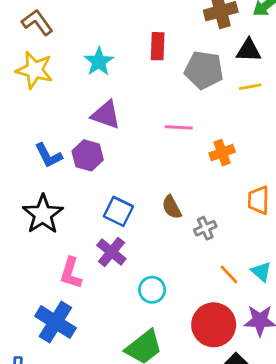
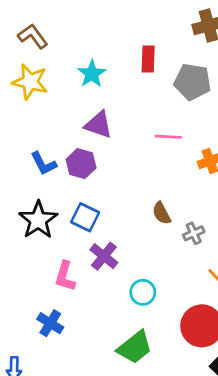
blue square: (118, 211) -> (85, 217), moved
blue cross: (55, 322) -> (50, 323), size x0.7

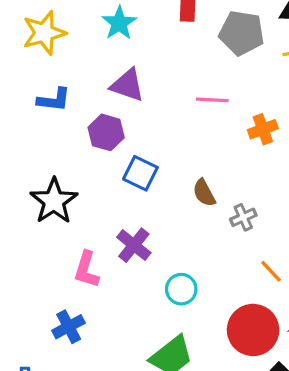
yellow star: (30, 82) -> (44, 33), turned -30
blue L-shape: (44, 164) -> (54, 100), moved, turned -56
blue square: (85, 217) -> (140, 173), moved
blue cross: (50, 323) -> (69, 327), turned 30

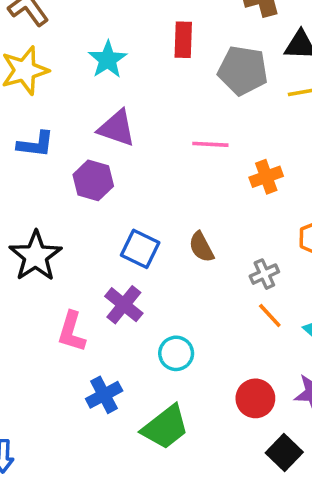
blue square: (140, 173) -> (140, 249), moved
gray cross: (243, 217) -> (264, 274), moved
orange line: (271, 271) -> (270, 316), moved
blue cross: (69, 327) -> (104, 395), moved
red circle: (253, 330) -> (255, 398), size x0.7

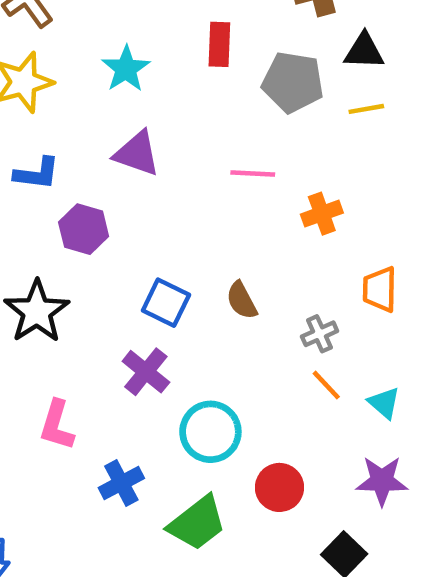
purple hexagon: (93, 180) -> (84, 229), moved
pink L-shape: (72, 332) -> (57, 425), moved
cyan circle: (176, 353) -> (210, 432), size x1.4
red circle: (255, 398) -> (279, 487), moved

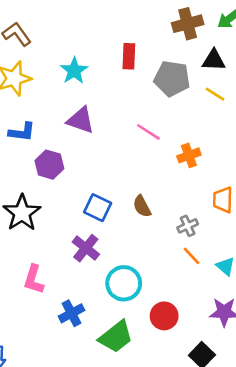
yellow line: (366, 109) -> (215, 94), turned 42
pink line: (253, 173) -> (148, 132), turned 30

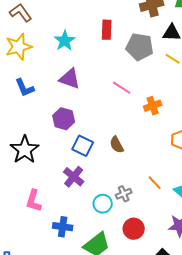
blue L-shape: (22, 132) -> (25, 88), turned 60
purple hexagon: (49, 165) -> (64, 119), moved
gray cross: (188, 226) -> (124, 194), moved
cyan circle: (124, 283) -> (103, 204), size x0.7
blue cross: (72, 313) -> (63, 227), turned 36

